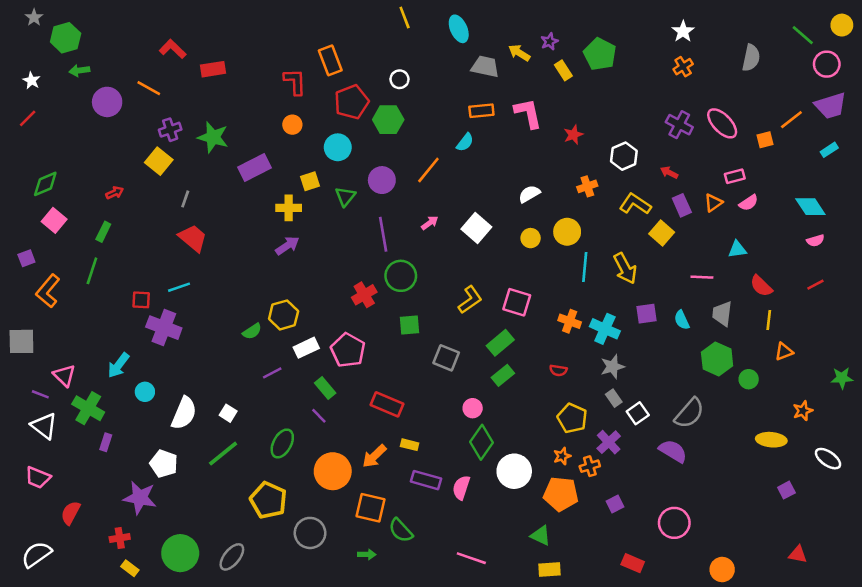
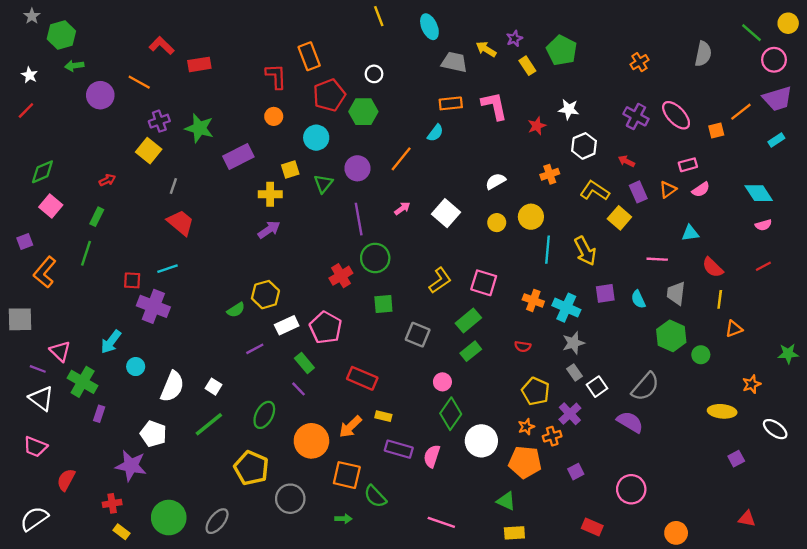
white star: (683, 31) -> (569, 109), moved, turned -30

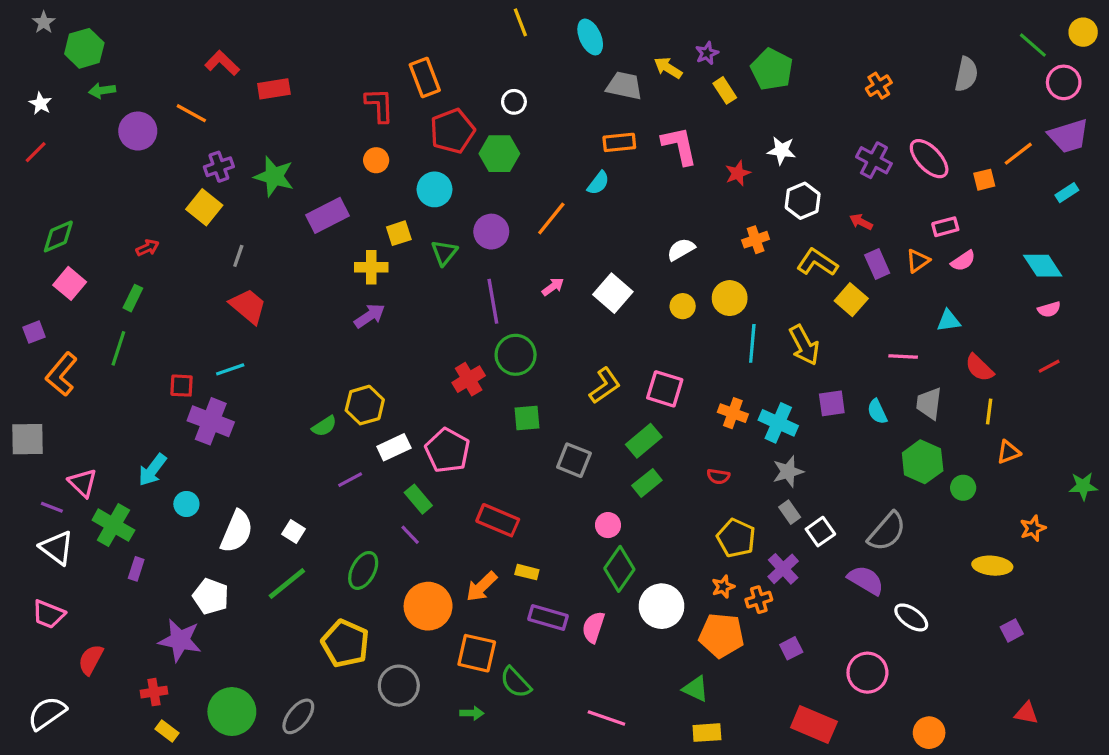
white ellipse: (775, 429) -> (911, 617), moved
red rectangle: (592, 527) -> (814, 725), size x1.5

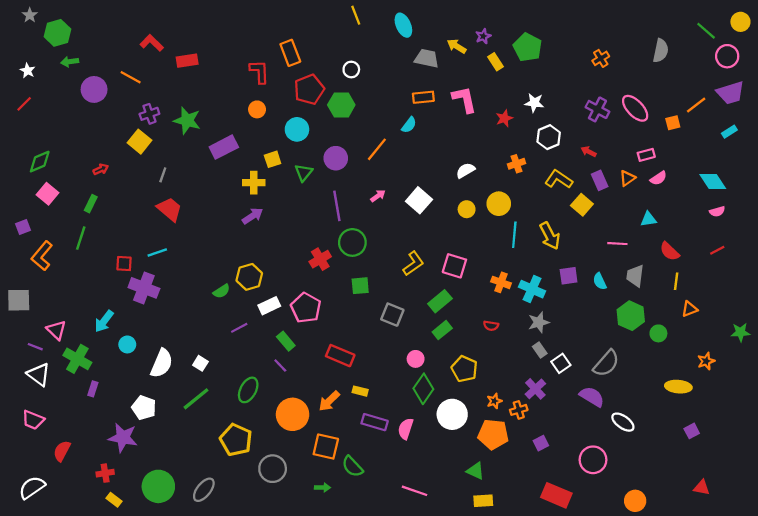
yellow pentagon: (736, 538) -> (464, 369), moved

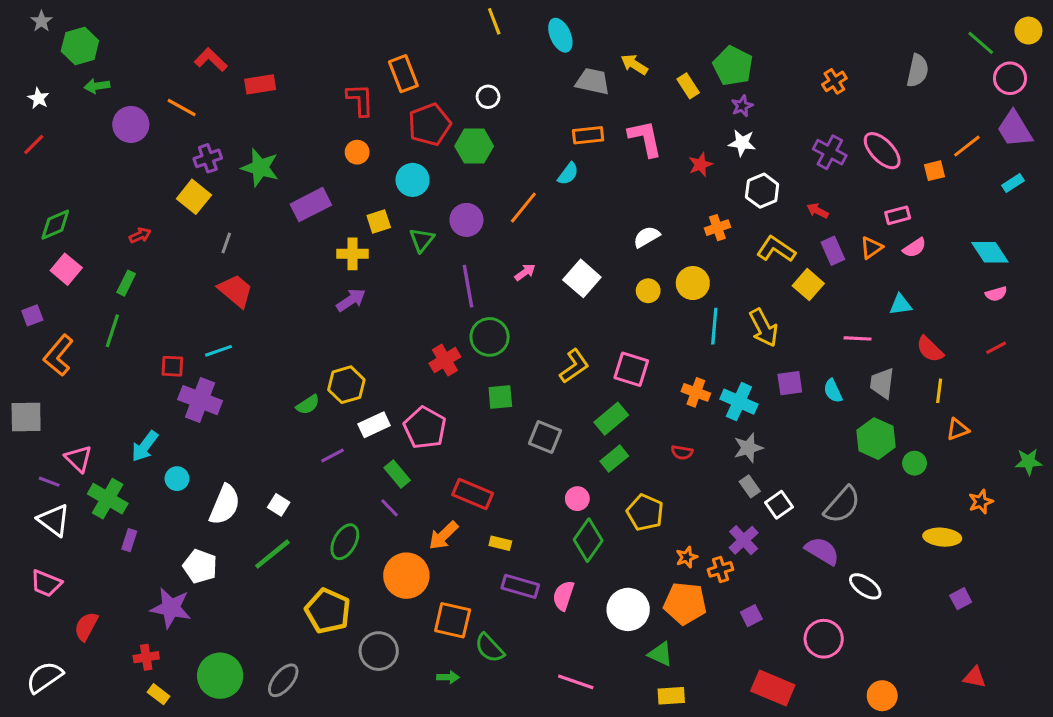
purple star: (483, 36) -> (742, 106), moved
purple trapezoid: (730, 93) -> (1015, 129), turned 76
orange arrow: (329, 401) -> (443, 536), moved
white circle: (452, 414) -> (628, 609), moved

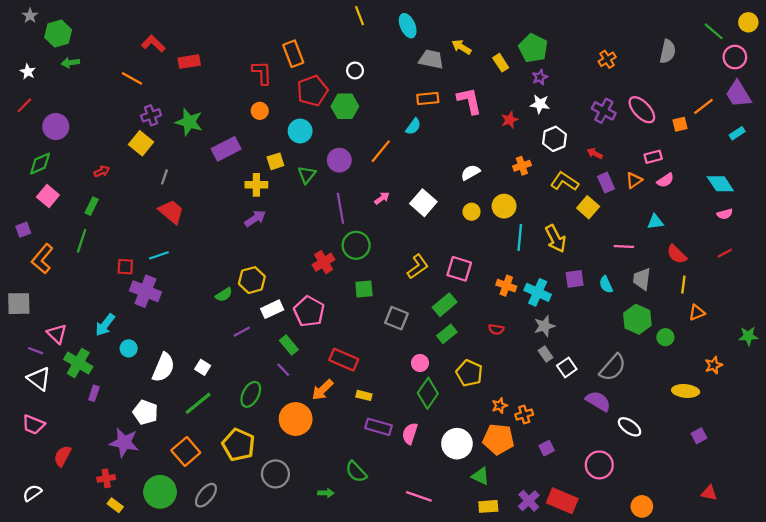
purple circle: (131, 124) -> (56, 127), moved
purple cross: (744, 540) -> (529, 501), moved
orange square: (453, 620) -> (186, 452), moved, turned 36
white semicircle: (45, 677) -> (32, 493), size x0.7

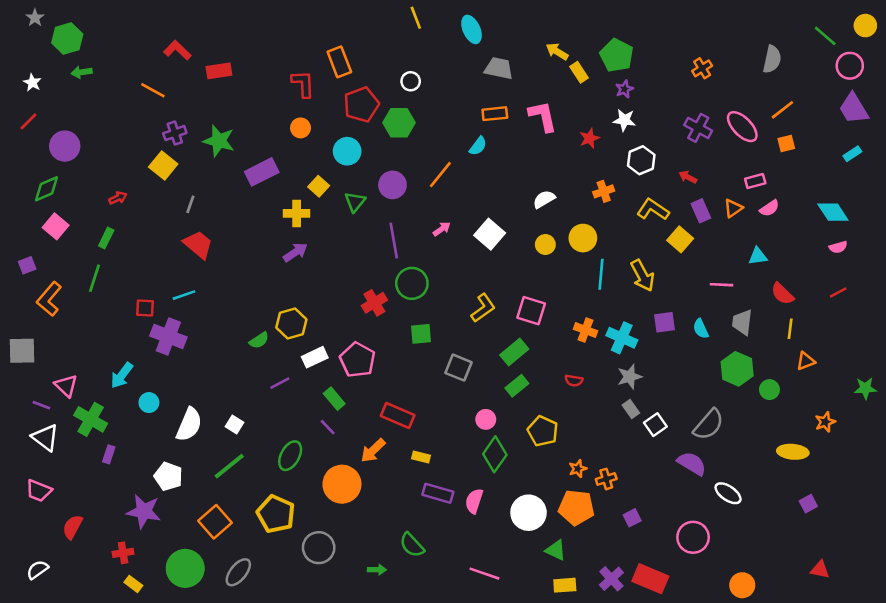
yellow arrow: (461, 47) -> (557, 51), moved
orange line: (703, 106) -> (782, 110), moved
yellow square: (275, 161) -> (319, 186), turned -30

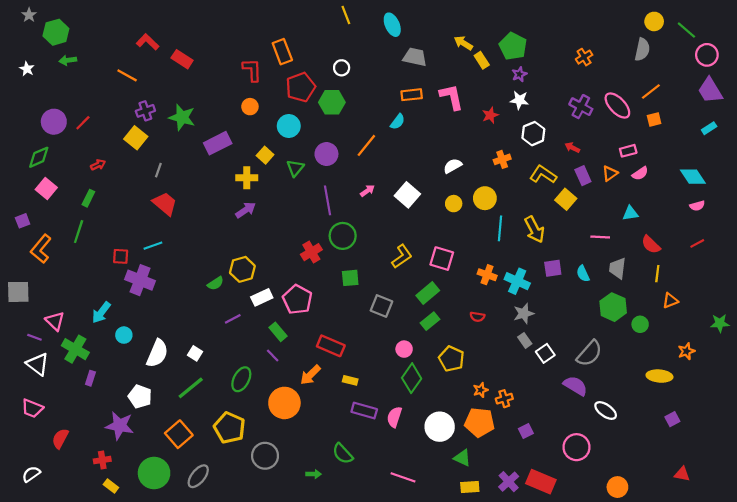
yellow circle: (865, 26) -> (654, 21), moved
red rectangle: (219, 71) -> (182, 59), turned 42
red line: (28, 121) -> (83, 123), moved

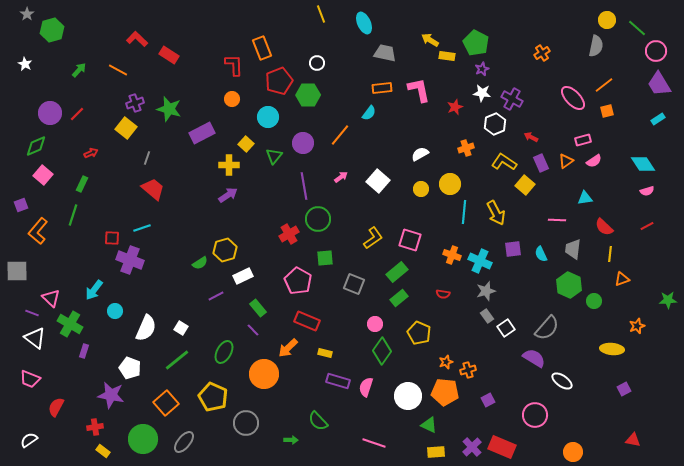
green arrow: (68, 60) -> (79, 70), moved, turned 140
yellow rectangle: (482, 60) -> (447, 56), turned -49
purple cross: (581, 107) -> (512, 99), moved
pink pentagon: (297, 299) -> (298, 281), moved

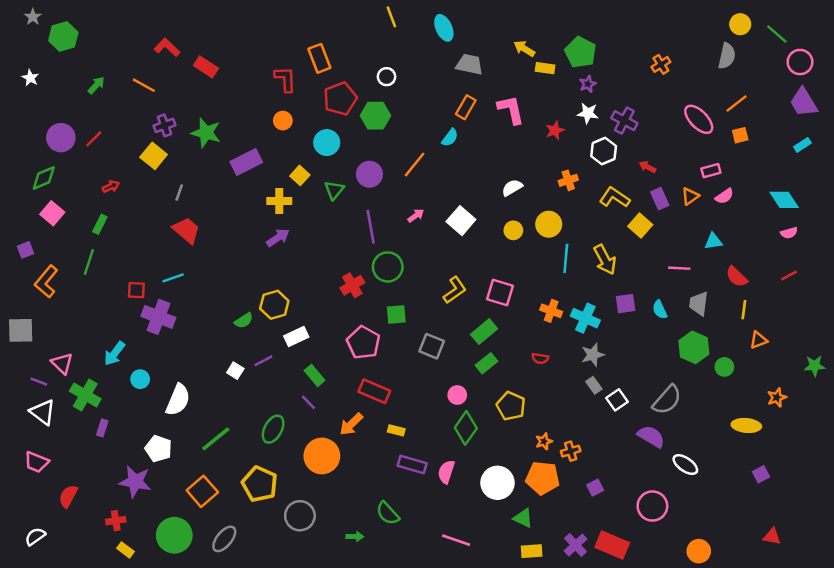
orange rectangle: (382, 88) -> (466, 107), turned -54
white square: (181, 328) -> (235, 371), moved

